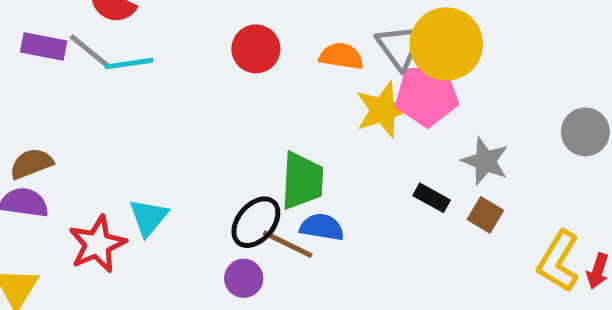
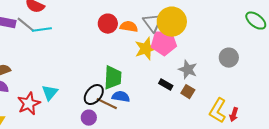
red circle: (256, 49) -> (108, 24), moved

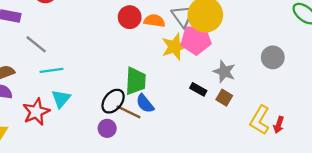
gray line: (26, 25) -> (36, 44), moved
cyan line: (42, 30) -> (52, 70), moved
blue semicircle: (121, 97) -> (145, 104), turned -138

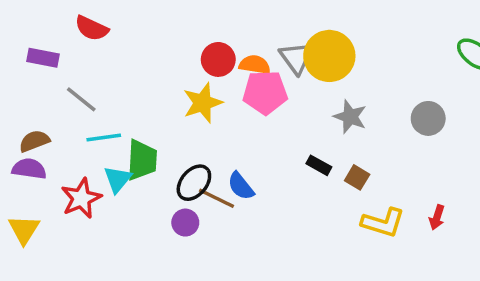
pink pentagon: (196, 40) -> (265, 92), moved
yellow star: (175, 47) -> (203, 103), moved
gray star: (224, 72) -> (350, 117), moved
green trapezoid: (136, 81) -> (142, 160), moved
yellow L-shape: (260, 120) -> (383, 223), moved, turned -104

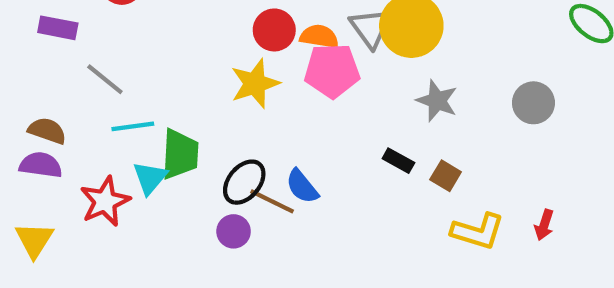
brown semicircle: (34, 141) -> (47, 131), turned 40

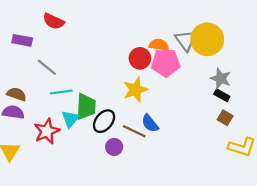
red circle: (274, 30) -> (140, 58), moved
yellow star: (255, 84) -> (135, 90), moved
black rectangle: (398, 161) -> (222, 95), moved
black ellipse: (244, 182) -> (104, 121), moved

